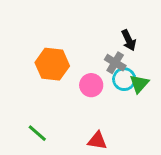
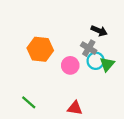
black arrow: (129, 40) -> (99, 31), turned -42

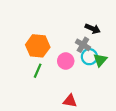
green line: (29, 102) -> (38, 71), moved, turned 72

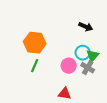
gray cross: (83, 45) -> (88, 68), moved
pink circle: (66, 61) -> (69, 66), moved

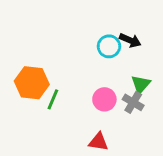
orange hexagon: (35, 43) -> (32, 83), moved
cyan circle: (83, 53) -> (109, 46), moved

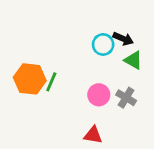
green triangle: (141, 84) -> (133, 60), moved, turned -42
green line: (53, 99) -> (51, 82), moved

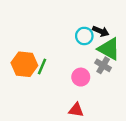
green triangle: (133, 60) -> (109, 49), size x1.5
gray cross: (126, 98) -> (103, 65), moved

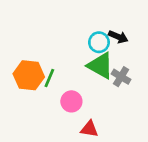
green triangle: (109, 49) -> (100, 66), moved
pink circle: (81, 77) -> (71, 101), moved

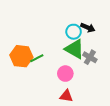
green line: (49, 78) -> (37, 58), turned 40
pink circle: (71, 101) -> (65, 74), moved

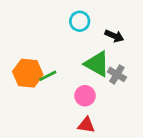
cyan circle: (74, 32) -> (80, 21), moved

